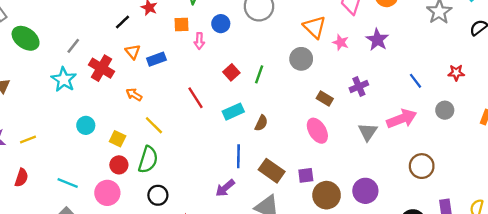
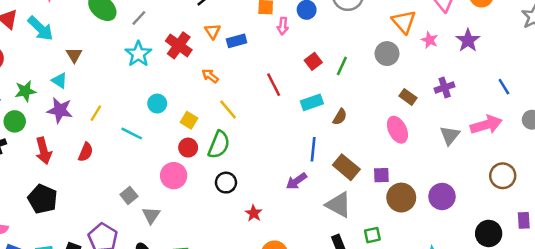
gray line: (73, 46) -> (139, 18), moved
yellow line: (28, 140) -> (96, 113), turned -42
cyan line: (68, 183) -> (132, 133), moved

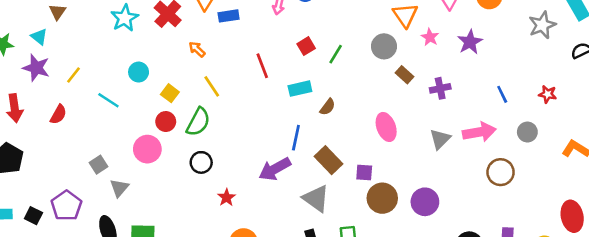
brown rectangle: (408, 97) -> (405, 75), moved
brown circle: (503, 176) -> (501, 172), moved
purple arrow: (296, 181) -> (275, 169), size x1.4

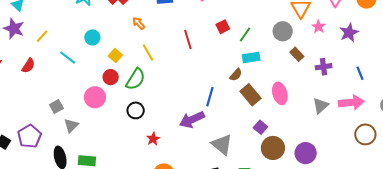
cyan rectangle: (300, 89) -> (251, 58), moved
blue line: (502, 94) -> (360, 73), moved
brown rectangle: (328, 160) -> (250, 95), moved
purple square: (364, 173) -> (260, 127), turned 32

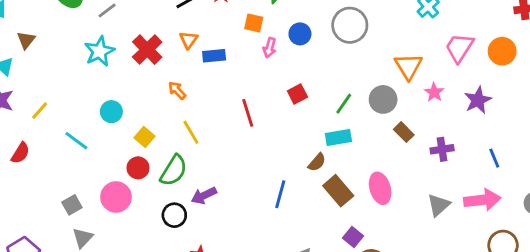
green line: (245, 35) -> (344, 104), moved
gray square: (56, 107) -> (72, 205), moved
purple arrow: (192, 120) -> (204, 196), moved, size x0.7

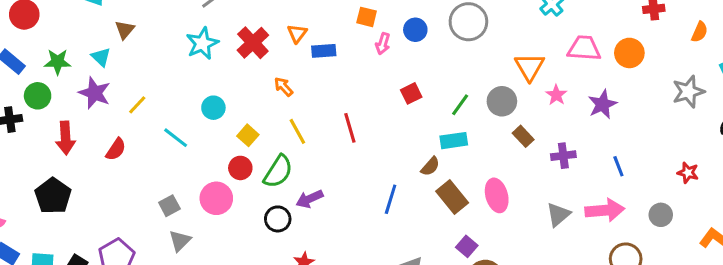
pink trapezoid: (459, 48) -> (584, 48), turned 60
red line: (248, 113) -> (350, 128), moved

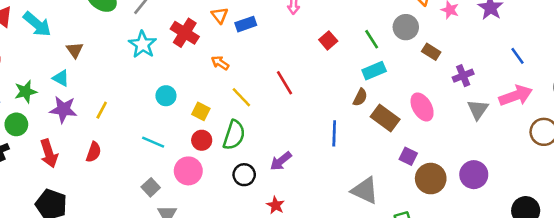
green line: (460, 105) -> (372, 39), turned -54
cyan line: (176, 138) -> (153, 142), moved
purple cross: (563, 156) -> (463, 76), moved
purple arrow: (310, 199) -> (281, 161), moved

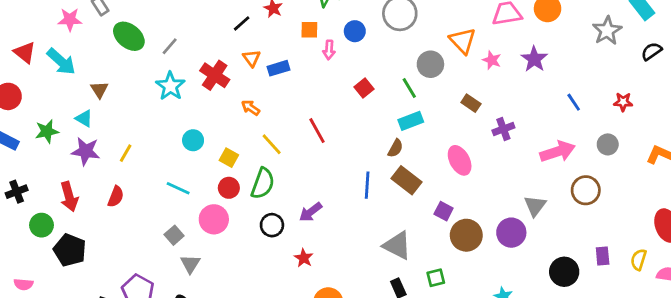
gray circle: (406, 27) -> (430, 64), moved
blue line: (517, 56) -> (574, 102), moved
gray triangle: (478, 109) -> (535, 206), moved
brown rectangle: (385, 118) -> (406, 180), moved
green circle: (16, 124) -> (41, 225), moved

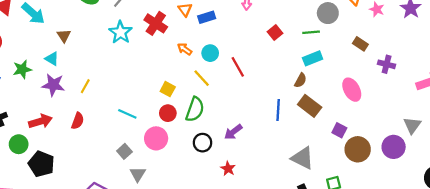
green line: (409, 88) -> (311, 32), turned -63
purple cross: (503, 129) -> (387, 64), turned 35
cyan circle: (193, 140) -> (210, 53), moved
red arrow: (69, 197) -> (40, 121), turned -90

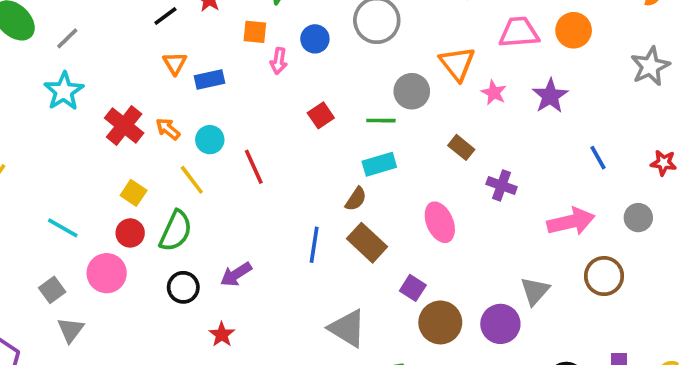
red cross: (156, 23) -> (124, 126), moved

